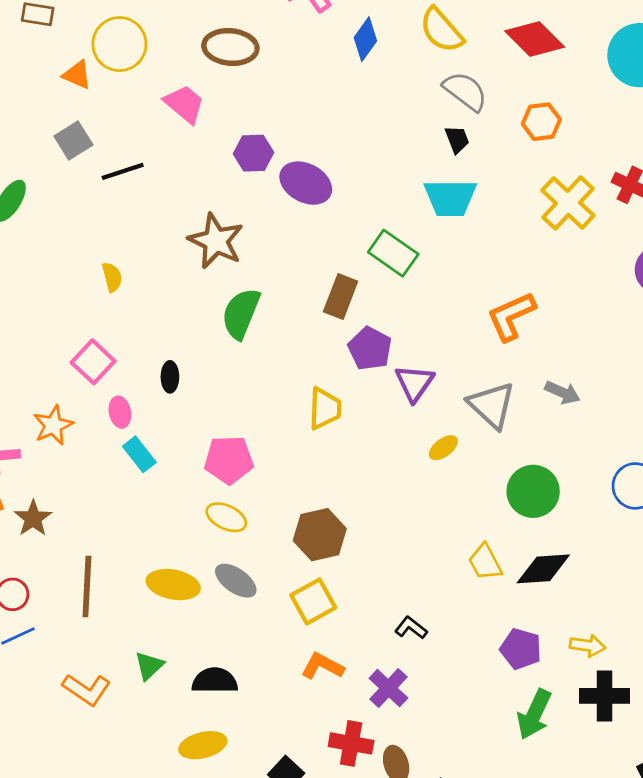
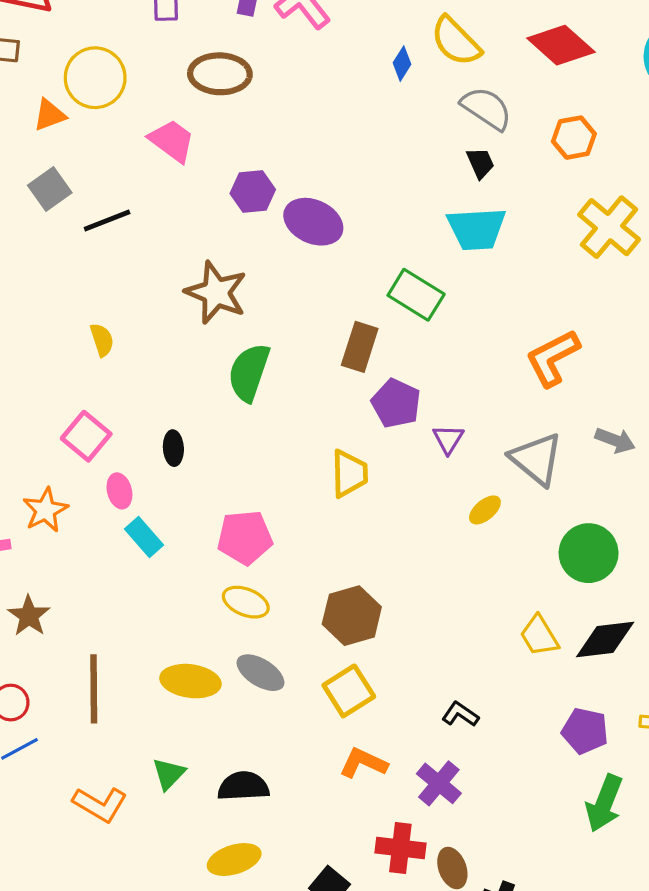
blue diamond: (365, 39) -> (402, 64), moved, size x0.7
orange triangle: (77, 75) -> (50, 115), turned -40
purple triangle: (414, 383) -> (448, 439), size x0.7

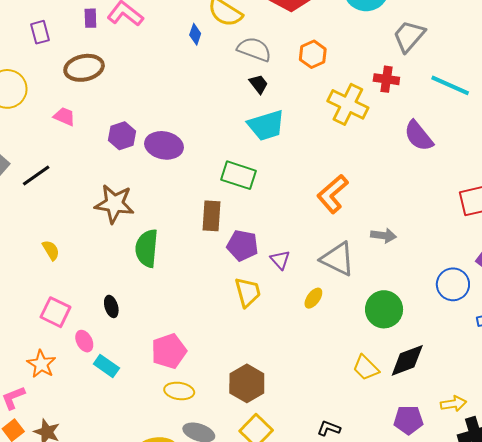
pink trapezoid: (172, 141) -> (64, 116), size x0.7
yellow trapezoid: (349, 474) -> (248, 292), moved

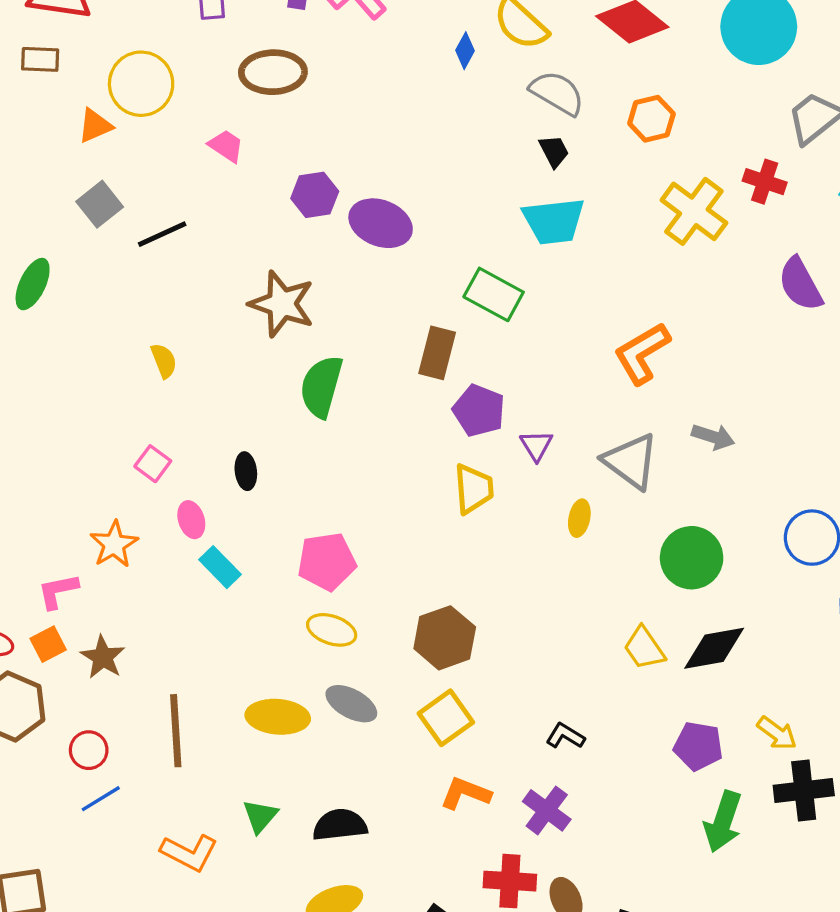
yellow ellipse: (313, 298) -> (579, 518), turned -35
pink square: (55, 312) -> (153, 464), size x0.7
yellow arrow: (453, 404) -> (777, 733), turned 35

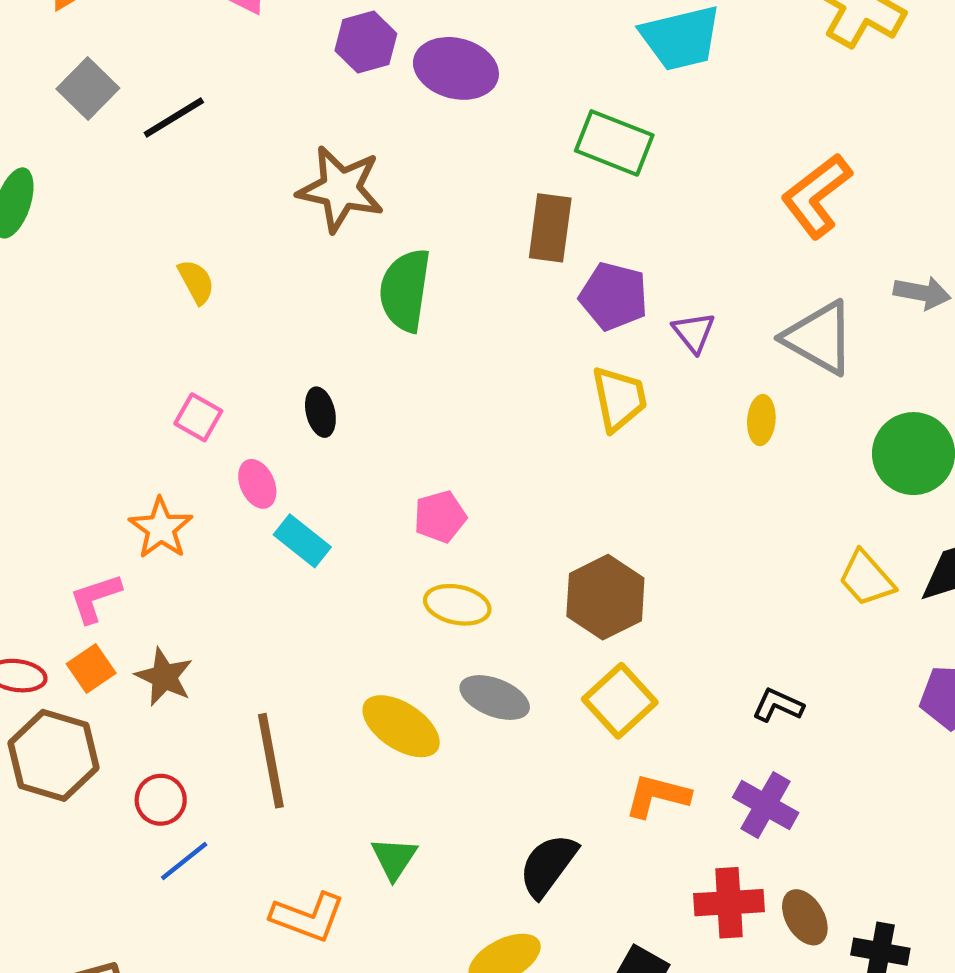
pink pentagon: (327, 562) -> (440, 517), size x0.7
yellow ellipse: (278, 717) -> (401, 726), turned 36
black semicircle: (340, 825) -> (548, 865), moved, turned -40

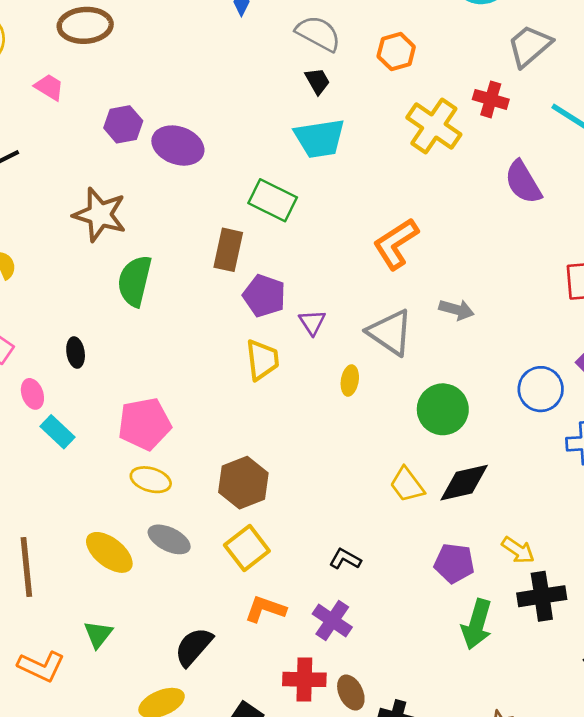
pink pentagon: (440, 517) -> (145, 424), size x1.6

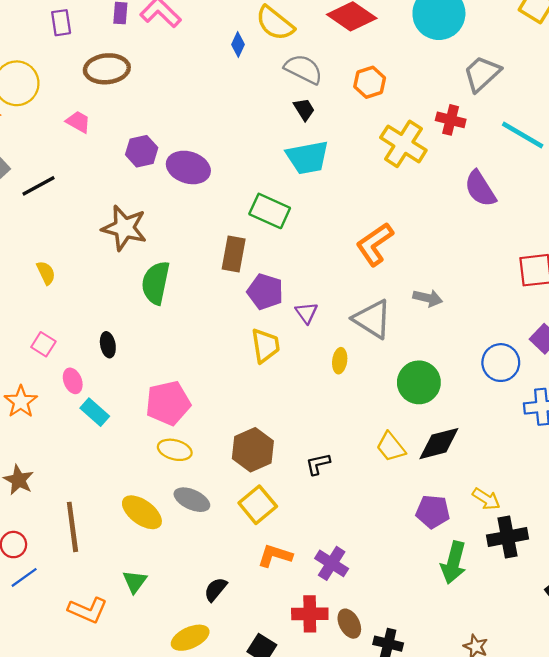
black L-shape: (345, 559) -> (318, 464), moved, turned -40
black semicircle: (194, 647) -> (216, 589), size x0.7

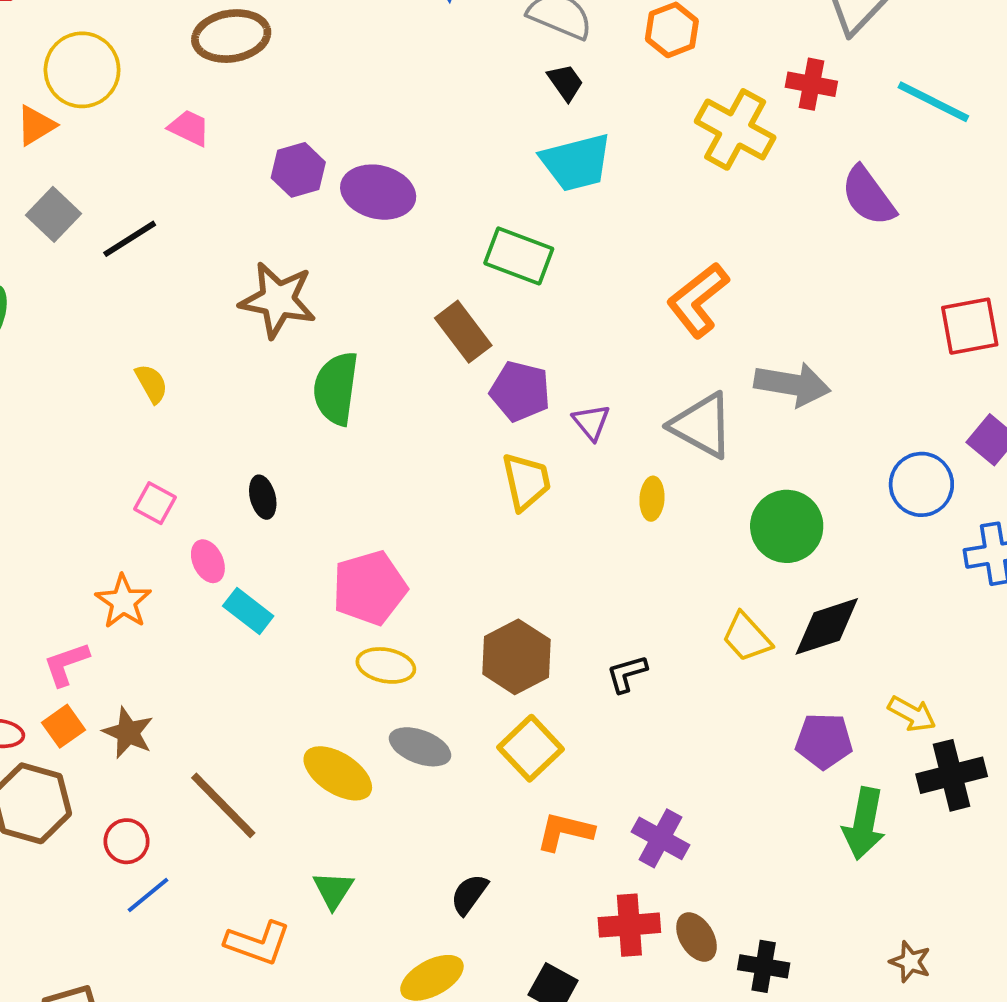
brown rectangle: (234, 254) -> (463, 332), turned -44
gray arrow: (428, 298) -> (792, 384), size x1.5
brown line: (72, 527) -> (223, 805), turned -33

